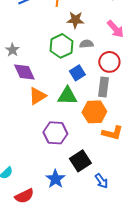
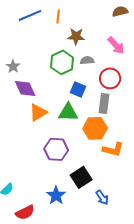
blue square: (77, 73) -> (78, 89), turned -35

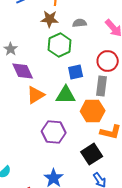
brown star: (76, 36) -> (50, 19), moved
gray semicircle: (87, 60) -> (80, 23), moved
blue square: (78, 89) -> (76, 72), turned -35
black square: (81, 177) -> (92, 154), moved

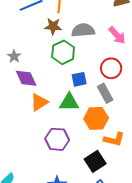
gray semicircle: (80, 23) -> (83, 30), size x1.6
gray rectangle: (102, 86) -> (105, 93), turned -36

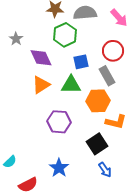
purple diamond: (26, 78) -> (41, 58), moved

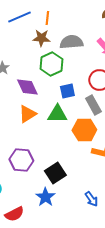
purple hexagon: (59, 122) -> (21, 160), moved
black square: (97, 144) -> (55, 173), moved

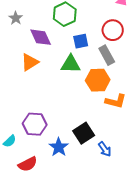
orange triangle: (27, 114) -> (30, 62), moved
purple hexagon: (21, 160) -> (35, 124), moved
black square: (55, 173) -> (84, 133), moved

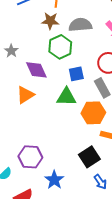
black square: (84, 133) -> (89, 157), moved

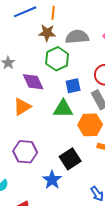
purple hexagon: (30, 157) -> (25, 152), moved
black square: (89, 157) -> (70, 159), moved
blue star: (54, 180) -> (52, 180), moved

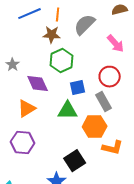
gray semicircle: (77, 37) -> (85, 25), moved, turned -40
purple hexagon: (25, 152) -> (23, 143), moved

